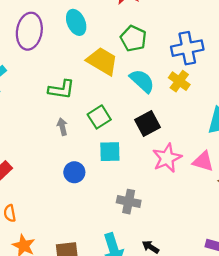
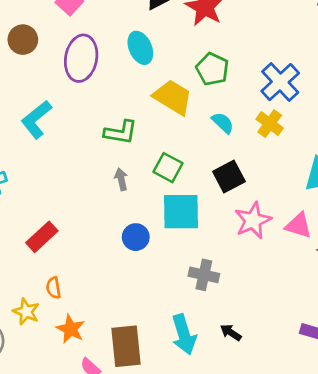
blue cross: (187, 48) -> (280, 82), turned -32
cyan semicircle: (142, 81) -> (223, 123), size x0.7
green square: (99, 117) -> (168, 168), turned -30
cyan square: (110, 152) -> (181, 212), size x1.4

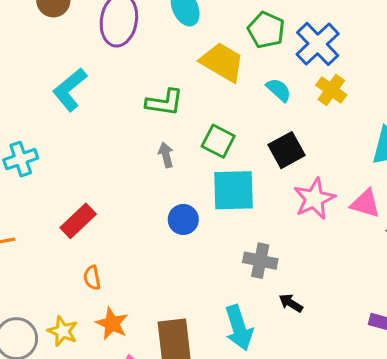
blue cross: (280, 82) -> (318, 44), moved
yellow star: (26, 312) -> (63, 331), moved
black arrow: (231, 333) -> (291, 303), moved

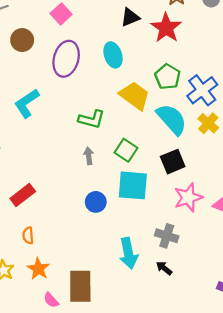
cyan semicircle: (279, 90) -> (172, 119), size x1.8
gray cross: (260, 261) -> (167, 236), moved
cyan arrow: (239, 328) -> (128, 253), moved

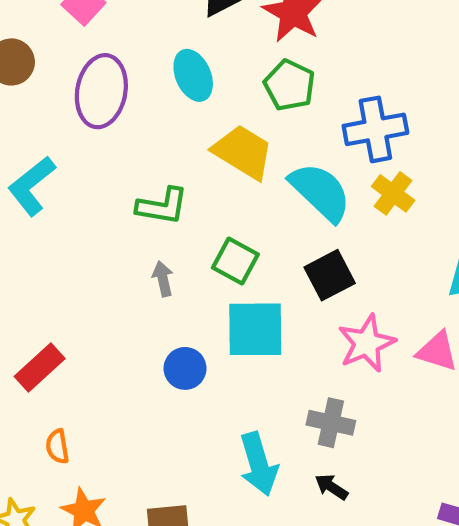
green pentagon: (168, 77) -> (289, 85), moved
blue cross: (202, 90) -> (375, 129), turned 32

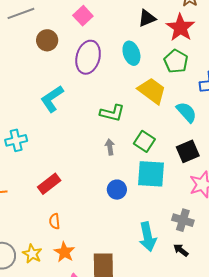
cyan semicircle: (320, 192) -> (186, 112), size x0.7

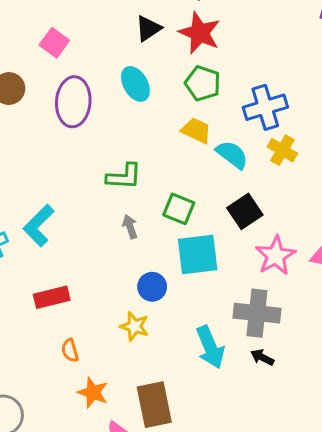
yellow trapezoid: (152, 91) -> (196, 130), moved, size x0.7
cyan L-shape: (52, 99) -> (39, 226), moved
red rectangle: (49, 184) -> (52, 297), turned 35
gray cross: (183, 220) -> (257, 313), size x1.4
yellow star: (32, 254) -> (134, 326), moved

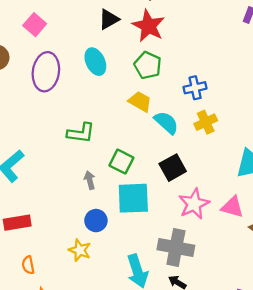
blue cross: (265, 107) -> (195, 88), size x0.7
yellow cross: (282, 150) -> (206, 122), turned 30
gray arrow: (130, 227) -> (90, 180), moved

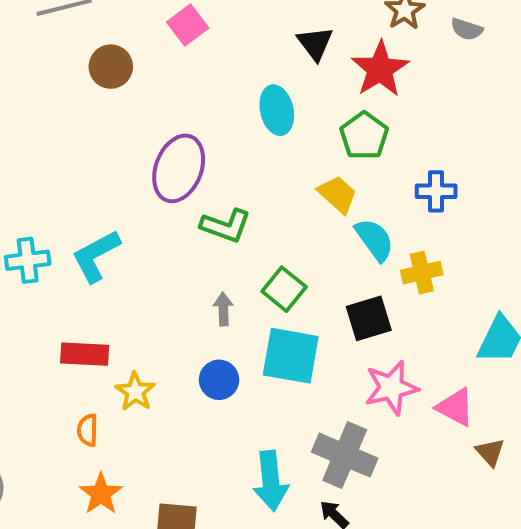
black triangle: (109, 19) -> (315, 43), turned -50
purple ellipse: (46, 72) -> (179, 168), moved
yellow cross: (206, 122) -> (422, 273), moved
yellow star: (80, 250) -> (135, 392), moved

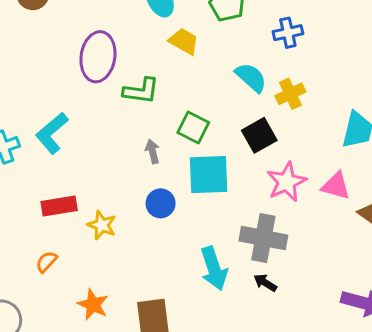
yellow trapezoid: (337, 194) -> (184, 41), moved
orange semicircle: (88, 430) -> (47, 262), moved, turned 55

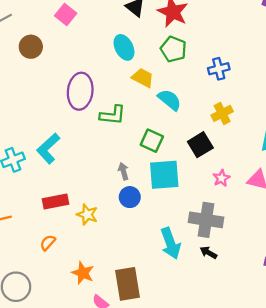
cyan semicircle: (251, 77) -> (170, 100), moved
gray arrow: (152, 151) -> (123, 171), moved
pink star: (286, 182) -> (221, 178), size x0.6

